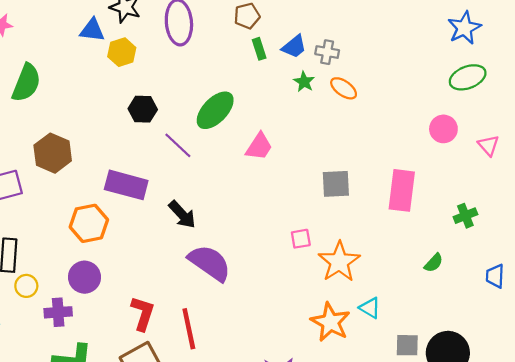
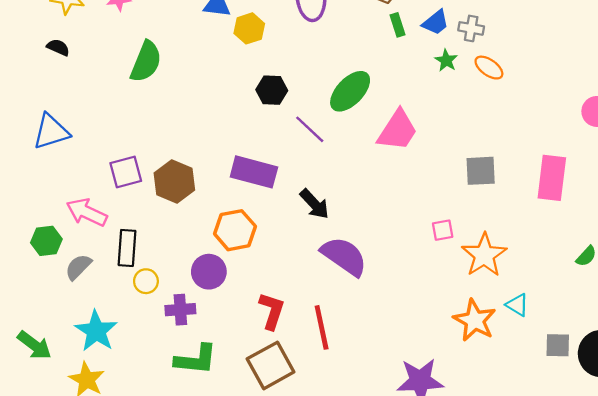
pink trapezoid: (259, 146) -> (398, 130), size x1.4
brown hexagon: (53, 153) -> (174, 181), moved
orange hexagon: (89, 223) -> (235, 230), moved

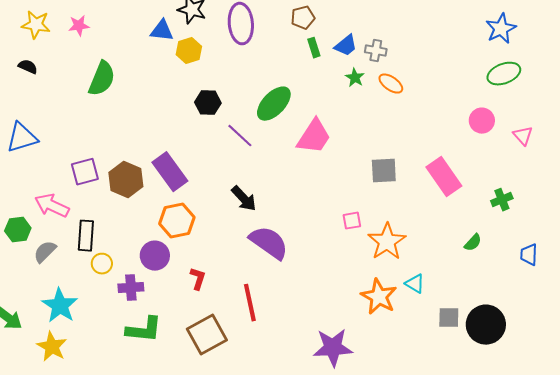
purple rectangle: (254, 172) -> (170, 172), moved, turned 39
pink rectangle: (552, 178) -> (444, 177), turned -42
red L-shape: (272, 311) -> (198, 279), moved, size x0.7

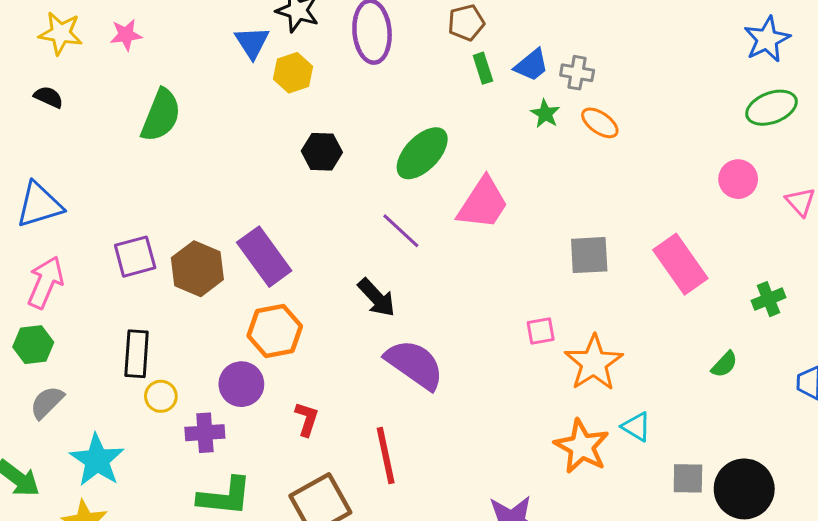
blue triangle: (162, 31) -> (252, 42), turned 50
purple line: (240, 136) -> (401, 231), moved
pink arrow: (52, 206) -> (45, 282), moved, turned 88
gray semicircle: (45, 252) -> (47, 402), moved

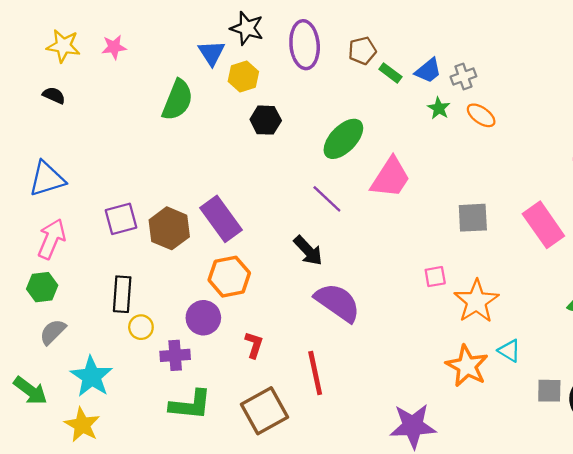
brown pentagon: (466, 23) -> (362, 51), moved
green rectangle: (483, 68) -> (390, 73), turned -35
gray cross: (577, 73) -> (463, 76), turned -30
green semicircle: (161, 115) -> (177, 100), moved
black hexagon: (322, 152) -> (266, 120), moved

